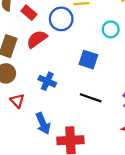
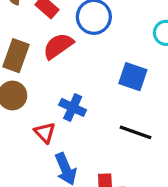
red triangle: (17, 101) -> (45, 133), moved

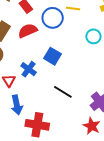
blue square: (133, 77) -> (52, 56), moved

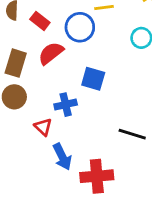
blue cross: (29, 69) -> (66, 105), turned -35
black line: (63, 92) -> (132, 134), moved

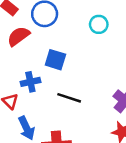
black line: (132, 134) -> (69, 98), moved

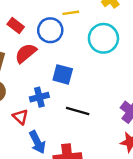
cyan circle: (99, 24) -> (103, 38), size x1.6

